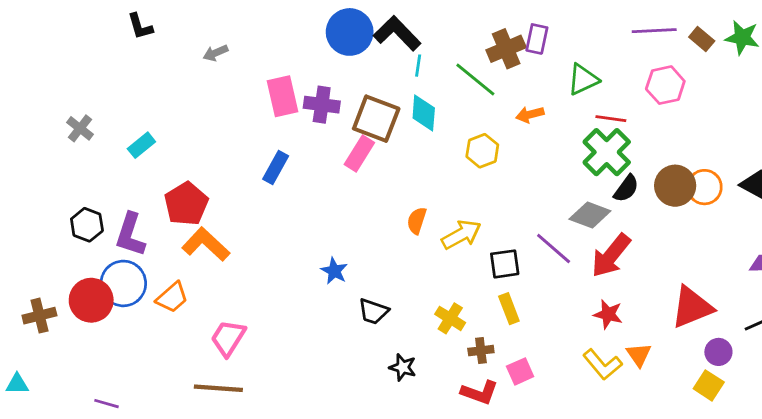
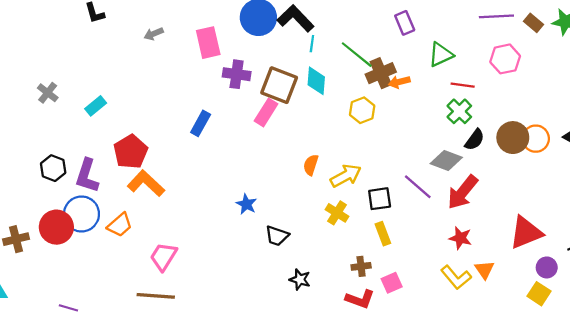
purple rectangle: (537, 39) -> (405, 23), turned -35
brown cross: (506, 49) -> (381, 73), moved
pink rectangle: (283, 96) -> (208, 43), moved
green cross: (607, 152) -> (459, 111), size x0.7
yellow cross: (450, 318) -> (337, 213), moved

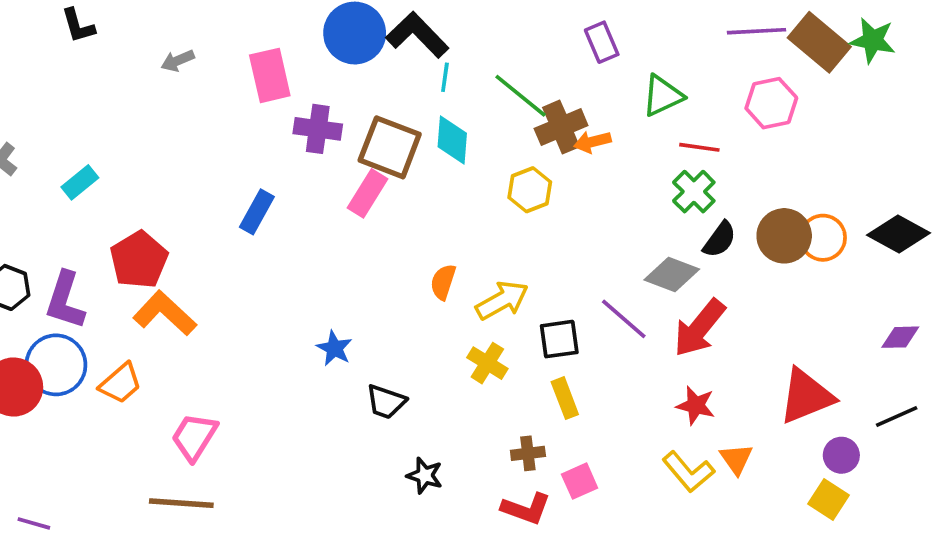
brown rectangle: (534, 23) -> (819, 42), size x1.8

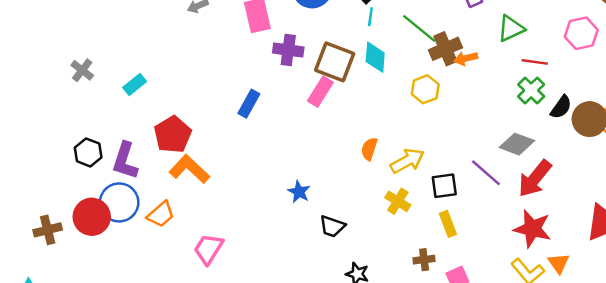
black semicircle: (720, 240) -> (561, 107), moved
red star: (696, 405) -> (532, 229), size x1.5

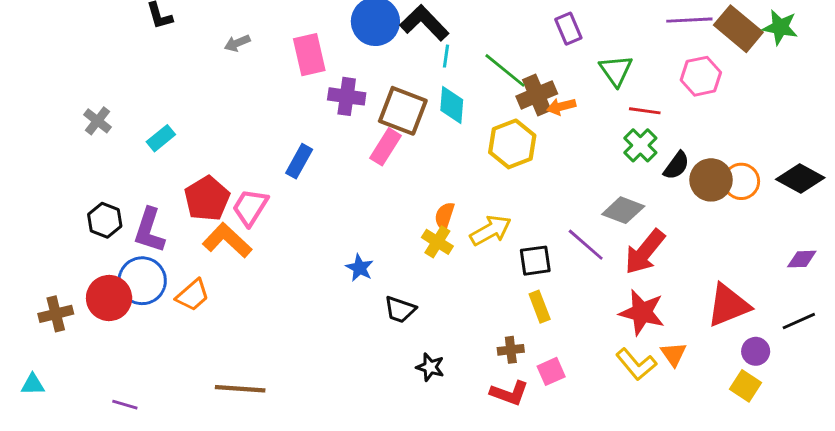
green triangle: (511, 29) -> (616, 70), turned -40
yellow hexagon: (425, 89) -> (512, 144), size x1.4
yellow cross: (398, 201) -> (437, 242), moved
pink trapezoid: (208, 249) -> (250, 207), moved

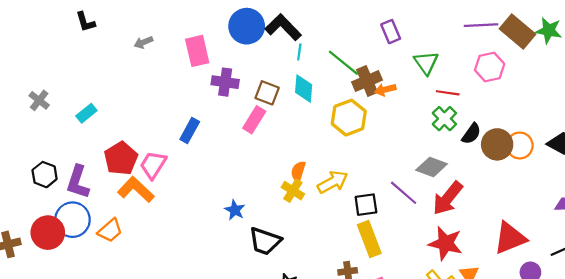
brown square: (403, 111) -> (267, 93), size x0.7
yellow rectangle: (540, 307) -> (369, 239), size x1.5
black trapezoid: (400, 310) -> (265, 241), size x1.4

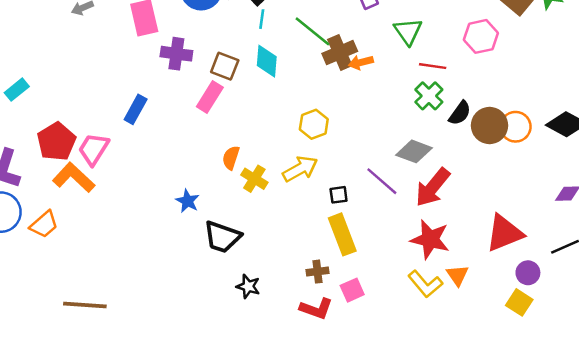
yellow hexagon: (349, 118) -> (314, 124), moved, size x0.7
orange semicircle: (298, 171) -> (231, 158), moved
black square: (366, 205) -> (339, 195), size x0.7

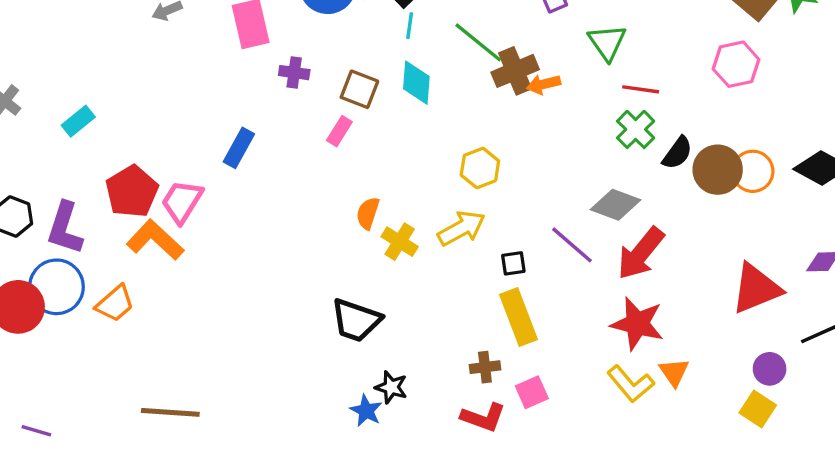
pink hexagon: (481, 36) -> (736, 64), moved
purple cross: (176, 54) -> (294, 73), size x0.7
pink rectangle: (210, 97) -> (339, 131), size x0.7
blue star: (188, 201) -> (366, 411), moved
red triangle: (504, 233) -> (756, 288), moved

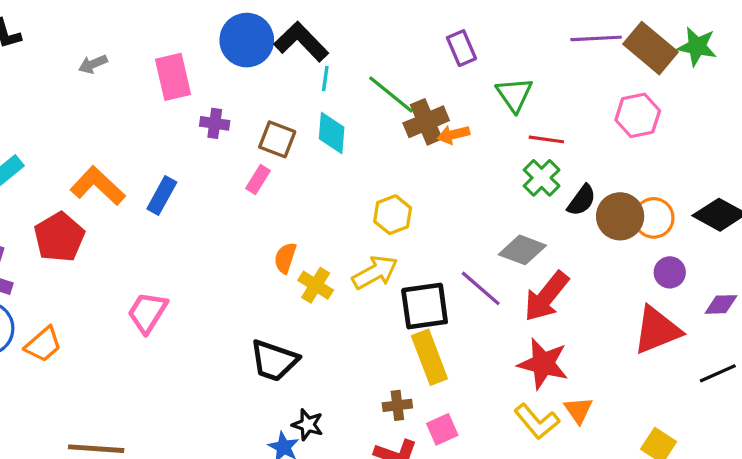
pink trapezoid: (182, 201) -> (147, 312), moved
orange L-shape: (155, 240) -> (98, 186), moved
black square: (513, 263) -> (425, 306), size x2.0
purple circle: (770, 369) -> (670, 272), moved

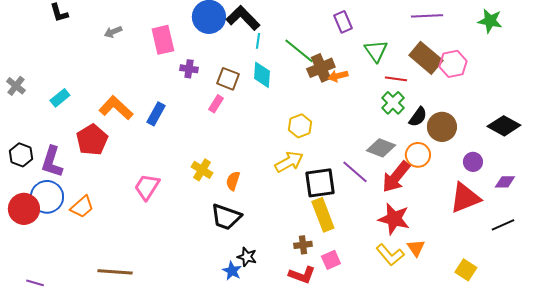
brown rectangle: (651, 48) -> (426, 58), moved
orange circle: (654, 218) -> (418, 155), moved
orange semicircle: (285, 258) -> (233, 181), moved
yellow cross: (316, 285) -> (202, 170), moved

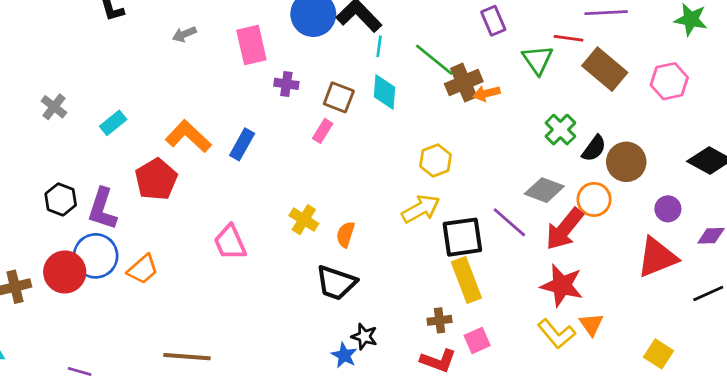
pink hexagon: (453, 64) -> (669, 81), moved
red line: (396, 79) -> (569, 38), moved
pink trapezoid: (147, 187) -> (230, 242), turned -56

